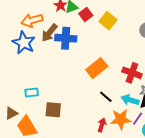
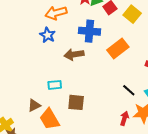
brown arrow: (49, 33) -> (74, 54), moved, turned 42
blue star: (24, 43) -> (48, 35), size x0.7
orange rectangle: (97, 68) -> (118, 49), moved

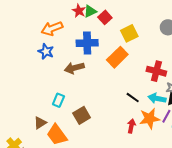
yellow square: (132, 14) -> (129, 33), moved, turned 30
cyan rectangle: (55, 85) -> (58, 100), turned -56
brown square: (76, 102) -> (82, 115), turned -30

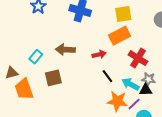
orange rectangle: (117, 57) -> (120, 36), moved
brown arrow: (74, 68) -> (65, 50), moved
red arrow: (131, 126) -> (99, 54), moved, turned 48

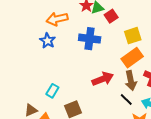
brown arrow: (65, 50) -> (131, 81), moved, turned -96
red arrow: (99, 54) -> (103, 79), moved, size x1.5

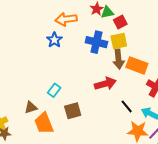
yellow square: (133, 36) -> (119, 41), moved
orange rectangle: (132, 58) -> (137, 65), turned 50
brown arrow: (131, 81) -> (119, 59), moved

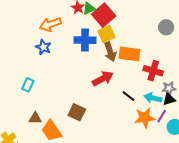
red square: (120, 22) -> (104, 15), size x1.6
cyan rectangle: (54, 90) -> (28, 85), moved
brown triangle: (31, 107) -> (35, 118), turned 32
brown square: (73, 111) -> (77, 112), turned -36

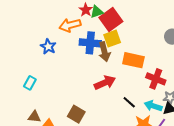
orange arrow: (50, 24) -> (70, 25), moved
brown arrow: (110, 52) -> (104, 52), moved

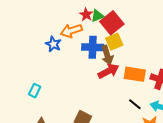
blue star: (48, 47) -> (53, 44), moved
orange rectangle: (133, 60) -> (135, 74), moved
red arrow: (105, 83) -> (108, 71), moved

